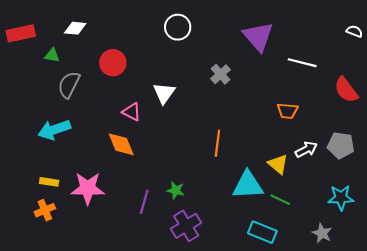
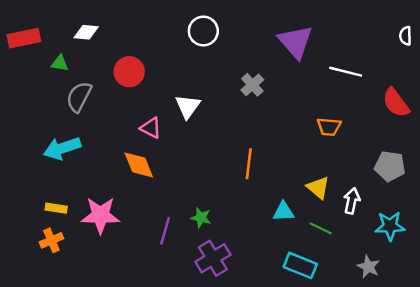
white semicircle: (354, 31) -> (405, 36), turned -112
white arrow: (306, 150) -> (352, 201), moved, turned -50
cyan triangle: (248, 185) -> (283, 212), size x0.6

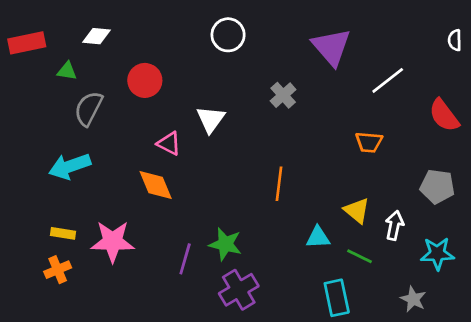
white line: (346, 72) -> (388, 80), turned -52
green star: (201, 218) -> (225, 244), size x1.4
cyan rectangle: (300, 265) -> (337, 298), turned 56

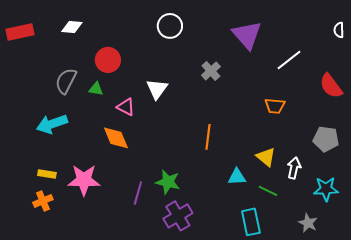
green triangle: (67, 71) -> (96, 89), moved

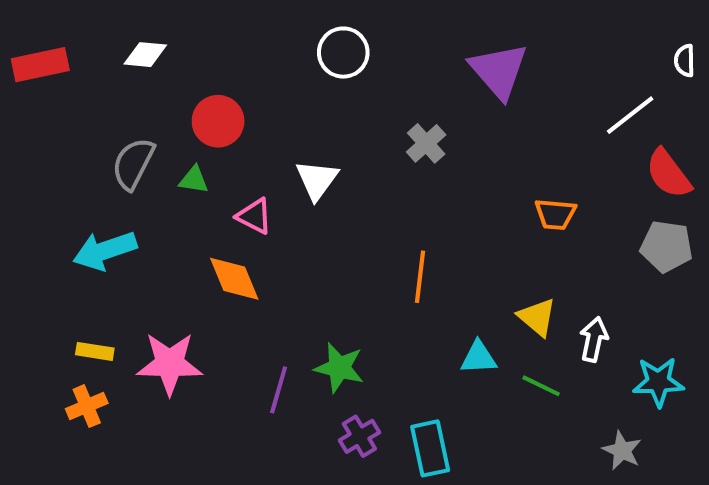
white line: (289, 60) -> (630, 115), moved
gray pentagon: (326, 139) -> (666, 246), moved
purple cross: (178, 216) -> (359, 436), size x0.7
cyan rectangle: (251, 222) -> (430, 448), moved

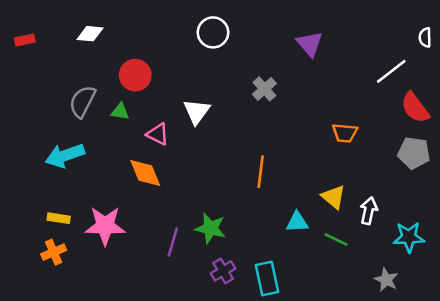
red rectangle: (40, 65) -> (25, 40), size x0.6
purple triangle: (499, 71) -> (310, 44), size x0.7

